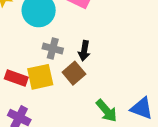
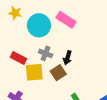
red rectangle: (16, 78) -> (18, 58), moved

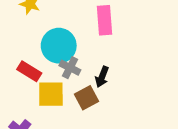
pink rectangle: (66, 20) -> (105, 20), turned 48
cyan circle: (39, 25) -> (59, 46), moved

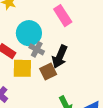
pink rectangle: (105, 20) -> (63, 16), turned -30
black arrow: (102, 77) -> (60, 57), size x1.5

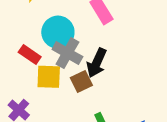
gray cross: (37, 49) -> (67, 53), size x1.5

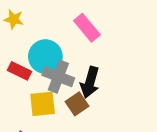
red rectangle: (30, 55) -> (20, 71), moved

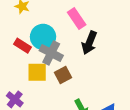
black arrow: (90, 82) -> (89, 43), moved

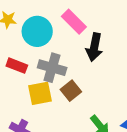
cyan circle: (43, 37) -> (37, 31), moved

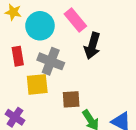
red rectangle: (17, 66) -> (18, 56), turned 54
brown square: (71, 91) -> (71, 99), moved, turned 30

